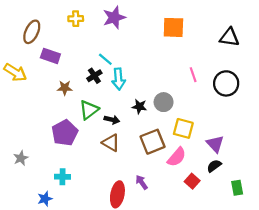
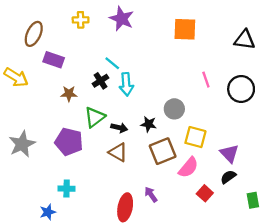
purple star: (114, 18) -> (122, 19), turned -30
black star: (139, 106) -> (149, 124), moved
purple pentagon: (65, 133) -> (69, 142), turned -30
gray star: (21, 158) -> (22, 144), moved, size x1.6

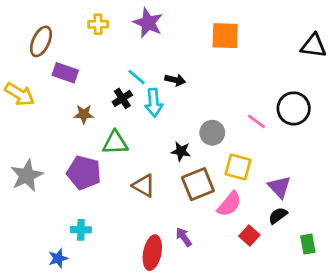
black triangle: (245, 40) -> (314, 46), moved
pink line: (206, 80) -> (256, 121), moved, turned -35
green triangle: (95, 117) -> (115, 143), turned 35
black arrow: (119, 128) -> (175, 80), moved

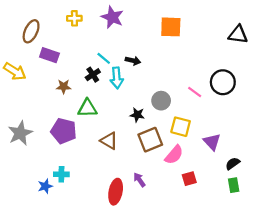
black semicircle: (278, 216) -> (233, 163), moved
red square: (249, 235) -> (189, 179), turned 32
blue star: (58, 258) -> (45, 186), moved

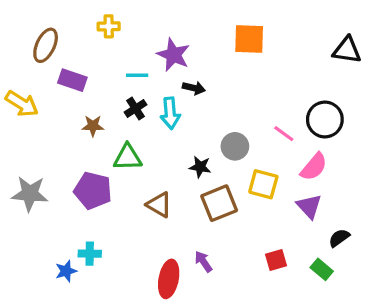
purple star: (112, 17) -> (173, 55), moved
cyan line: (104, 58) -> (137, 75), moved, turned -40
gray star: (20, 133) -> (30, 194), turned 30
pink semicircle: (174, 155) -> (314, 167), moved
green rectangle: (234, 185) -> (322, 269), moved, turned -40

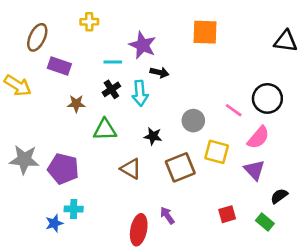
black star: (200, 167) -> (153, 136), moved
purple pentagon: (93, 191) -> (63, 169), moved

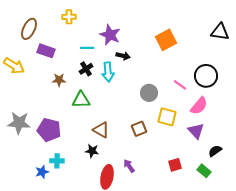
orange square: (205, 32) -> (166, 40), moved, turned -30
black star: (153, 136) -> (92, 151), moved
brown square: (180, 167) -> (139, 129), size x0.7

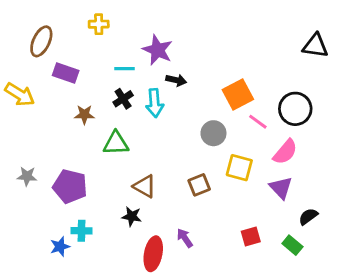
orange square: (166, 40) -> (238, 94), moved
gray star: (19, 123) -> (27, 176), size x0.6

